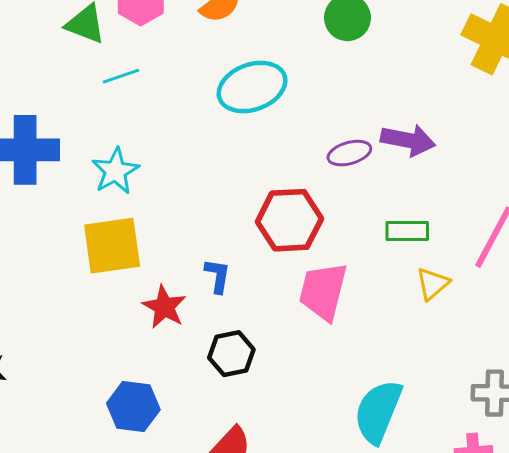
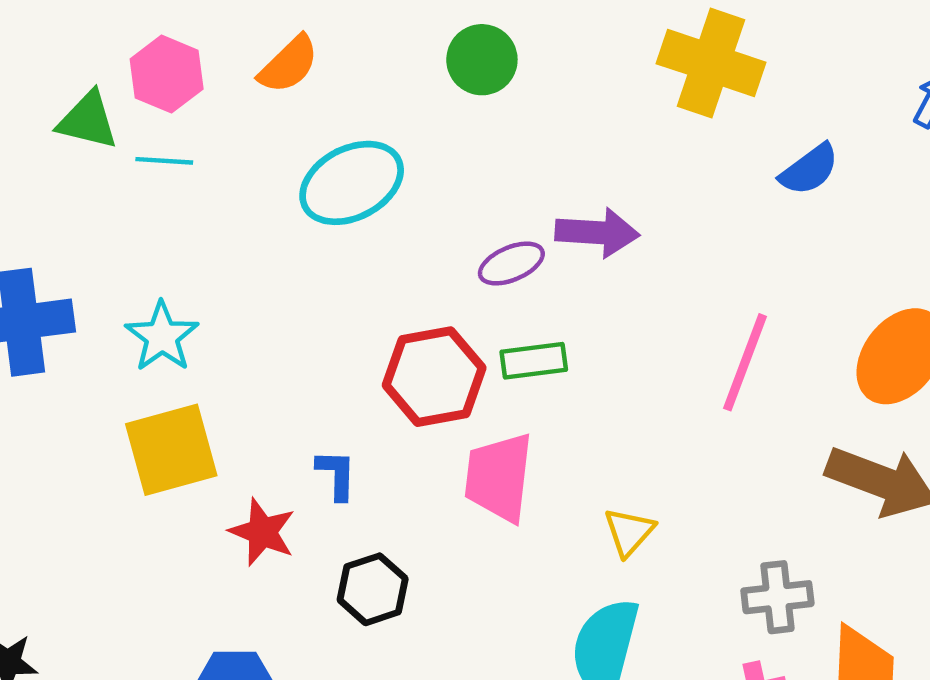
cyan line: (121, 76) -> (164, 161), moved, turned 30
green rectangle: (407, 231) -> (534, 361), moved
yellow triangle: (433, 284) -> (629, 532), moved

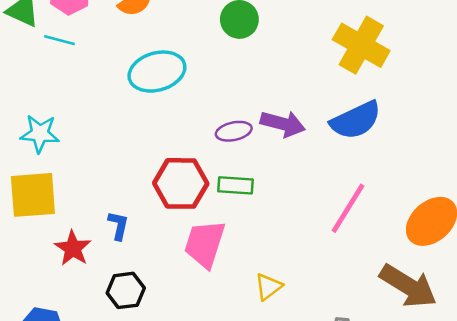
blue semicircle: (809, 170) -> (356, 120), moved, size x1.5
cyan star: (162, 337) -> (40, 134), turned 30

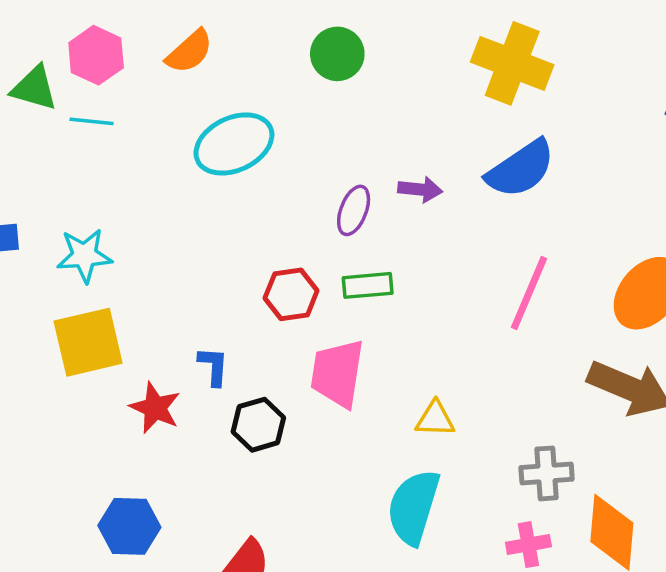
purple arrow: (283, 124) -> (420, 189), size x0.7
purple ellipse: (234, 131) -> (354, 210), turned -48
red hexagon: (181, 183) -> (291, 294), size x0.7
yellow triangle: (268, 287) -> (435, 419), turned 48
black hexagon: (126, 290) -> (258, 425), moved

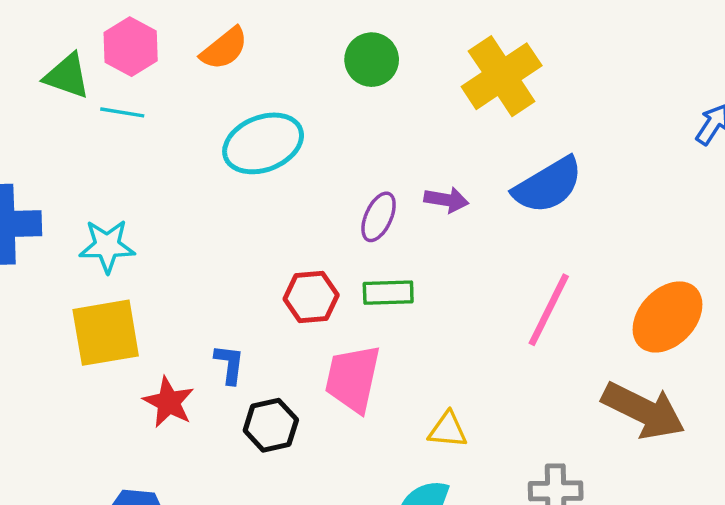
yellow cross: (512, 63) -> (502, 76), moved, turned 32

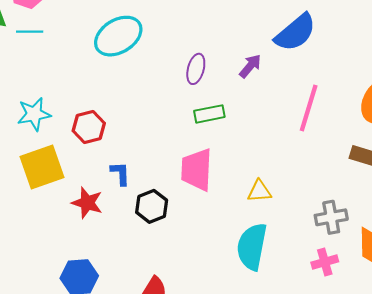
purple arrow: (446, 200) -> (250, 66), moved, turned -50
red hexagon: (311, 297) -> (89, 127), moved

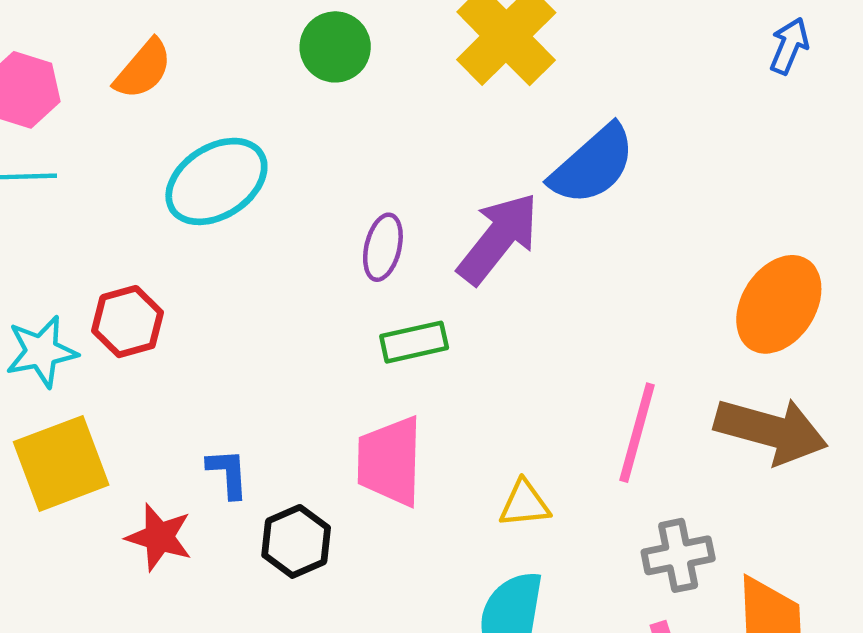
purple arrow: (250, 66) -> (498, 238), size x1.8
pink line: (309, 108) -> (637, 433), moved
red hexagon: (89, 127) -> (128, 322), moved

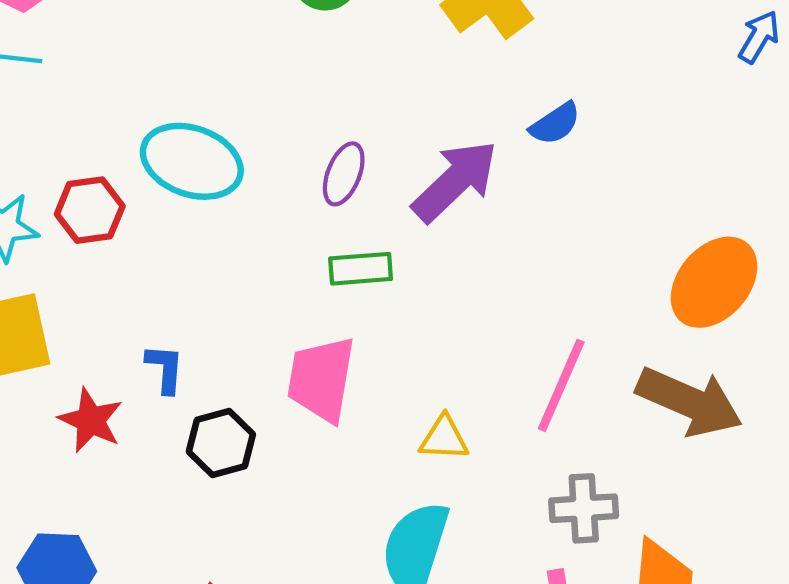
blue semicircle: (593, 165) -> (555, 124), size x0.6
cyan ellipse: (216, 181) -> (192, 161), moved, turned 44

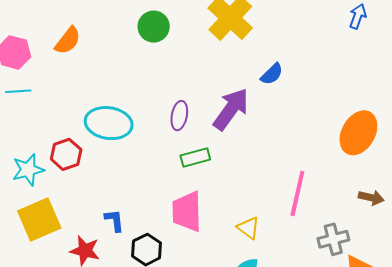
brown arrow: (689, 402) -> (371, 198), moved, size x0.5
yellow triangle: (444, 438) -> (248, 228), turned 45
gray cross: (584, 508) -> (333, 239), moved

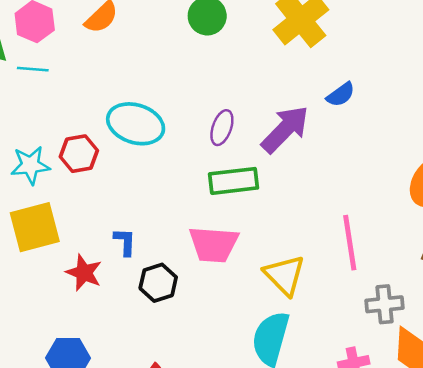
green rectangle: (195, 158) -> (234, 181), size x1.4
pink line: (297, 193) -> (350, 243), turned -30
pink trapezoid: (187, 212) -> (214, 244), turned -93
yellow triangle: (248, 228) -> (284, 275), size x1.5

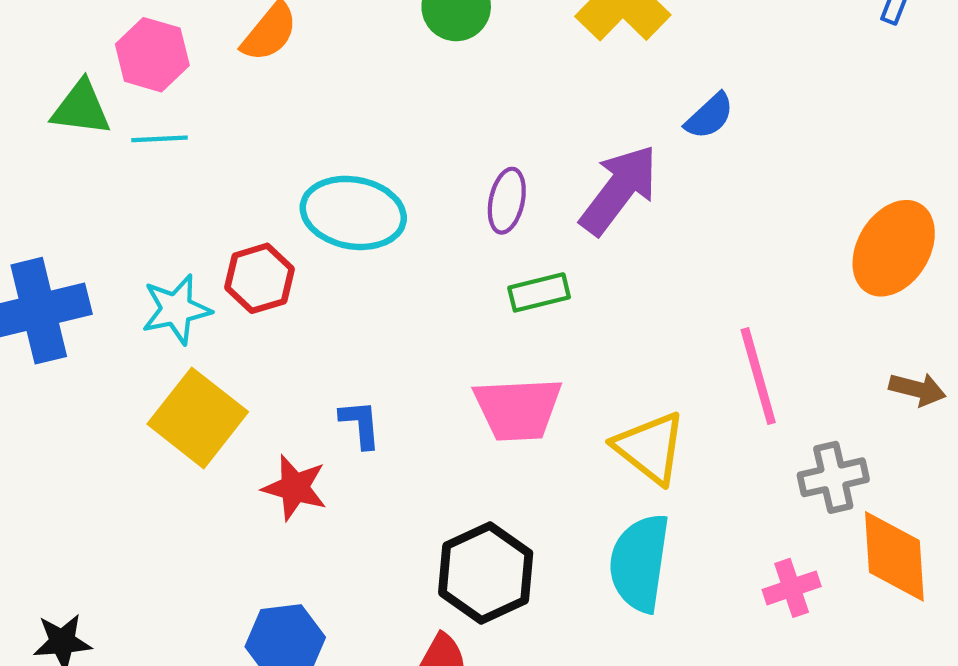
green rectangle: (234, 181) -> (539, 292), size x0.7
yellow square: (35, 227) -> (198, 418), turned -30
black hexagon: (158, 283) -> (486, 573), moved, size x1.4

